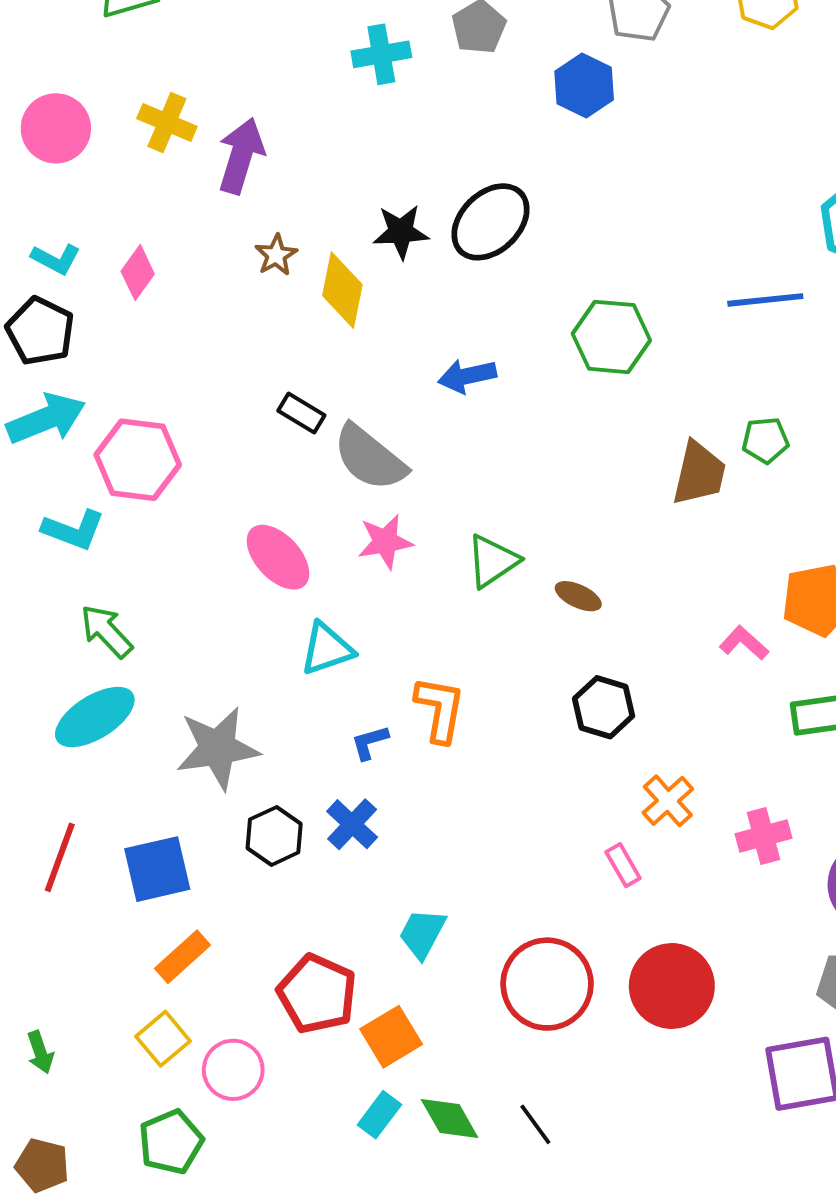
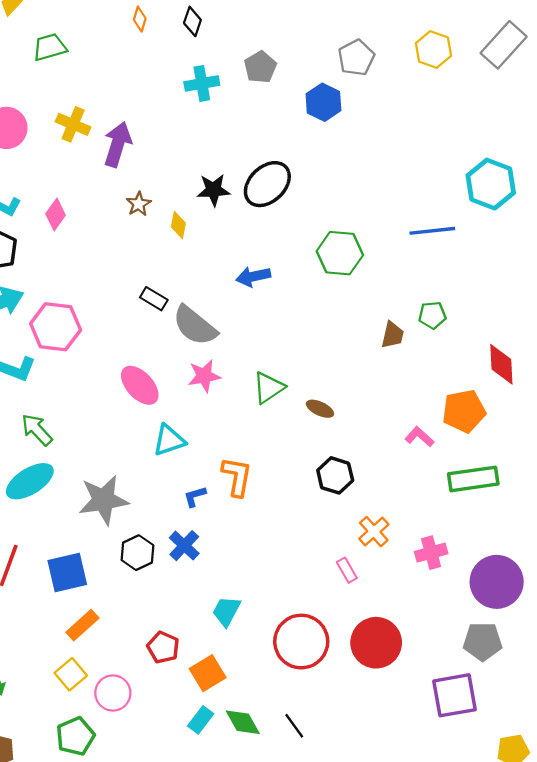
yellow diamond: (342, 290) -> (178, 225), size x0.6
brown trapezoid: (699, 473) -> (392, 335), size x0.7
red pentagon: (317, 994) -> (163, 647), size x0.7

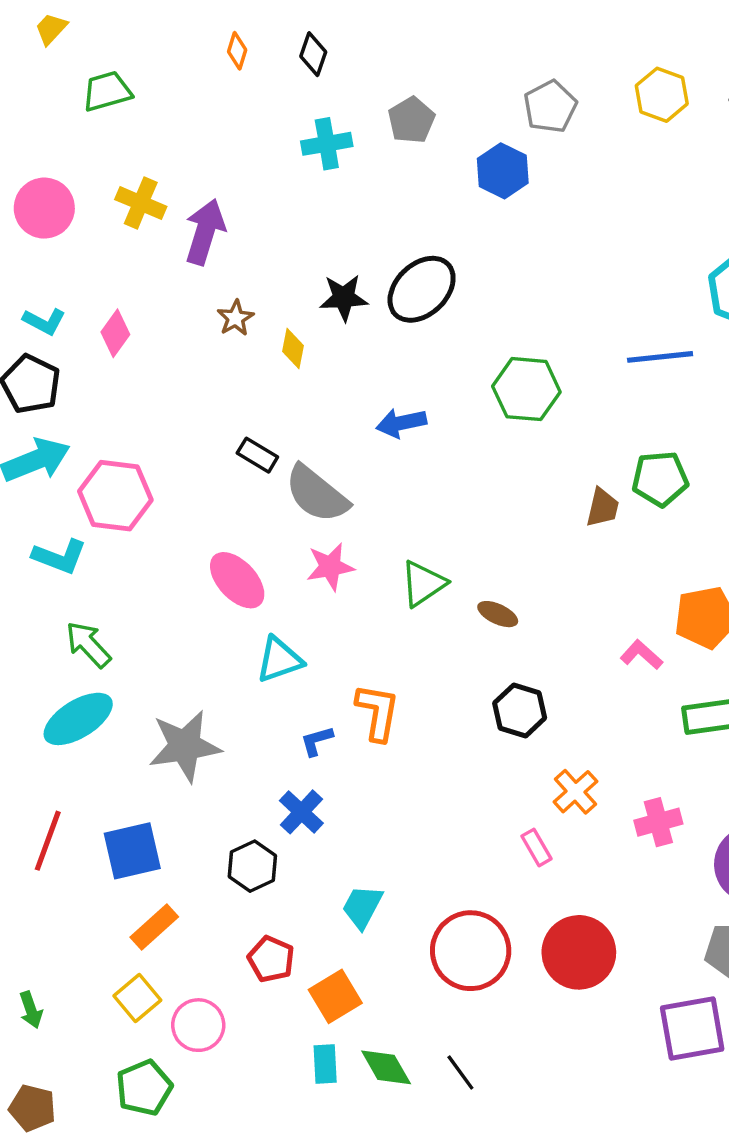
green pentagon: (432, 315) -> (660, 479), size x1.4
black hexagon: (137, 553) -> (252, 866), moved
cyan rectangle: (201, 720) -> (325, 1064), turned -40

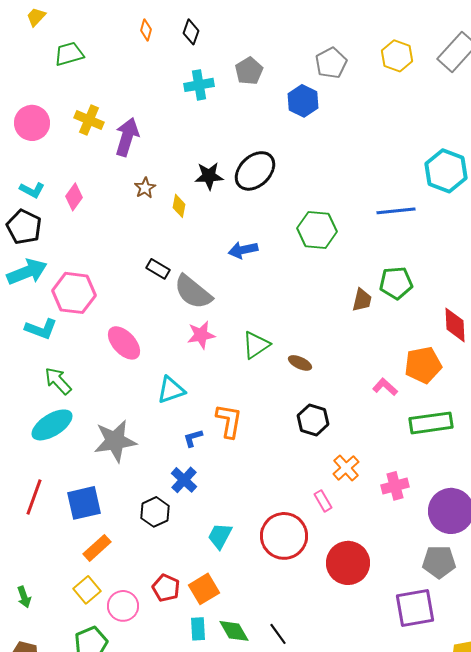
pink ellipse: (237, 580) -> (124, 343), moved
red circle: (471, 951) -> (284, 536), moved
red pentagon: (271, 959) -> (166, 588), moved

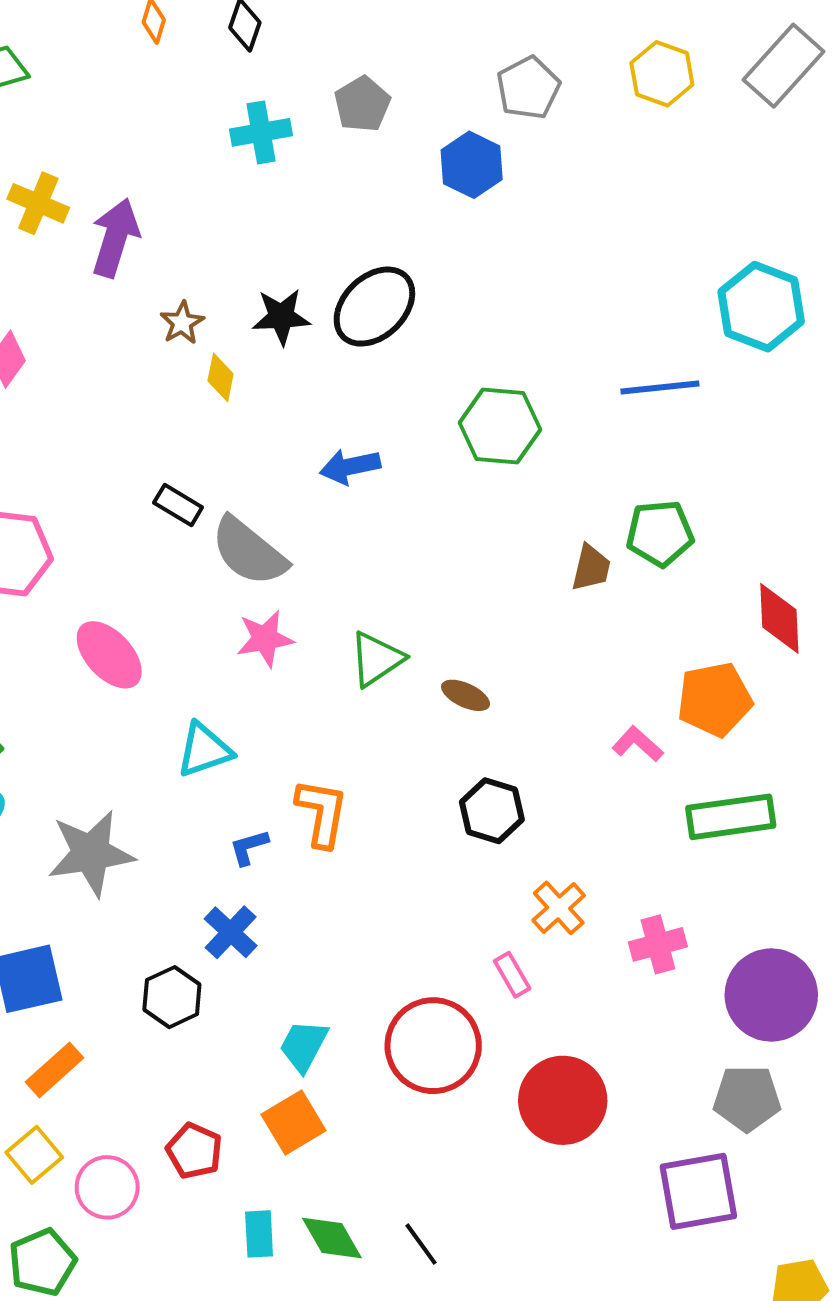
brown star: (145, 188) -> (182, 323), moved
orange square: (204, 589) -> (293, 1123), moved

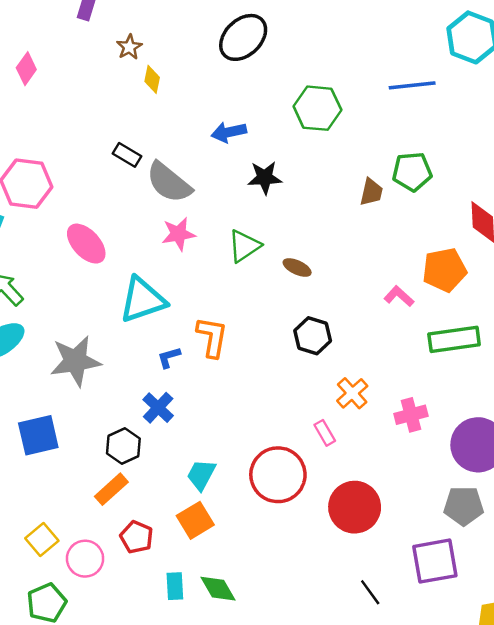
black star: (281, 317) -> (265, 178), moved
cyan triangle: (204, 750) -> (143, 300), size x1.4
orange rectangle: (55, 1070) -> (111, 489), moved
black line: (421, 1244) -> (370, 592), moved

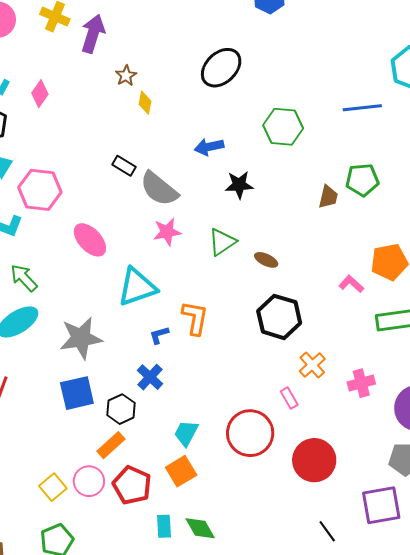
black hexagon: (313, 336) -> (279, 317), size x1.4
blue square: (38, 435) -> (77, 393), moved
red pentagon: (137, 537) -> (132, 485), size x1.4
pink circle: (85, 559) -> (89, 481), moved

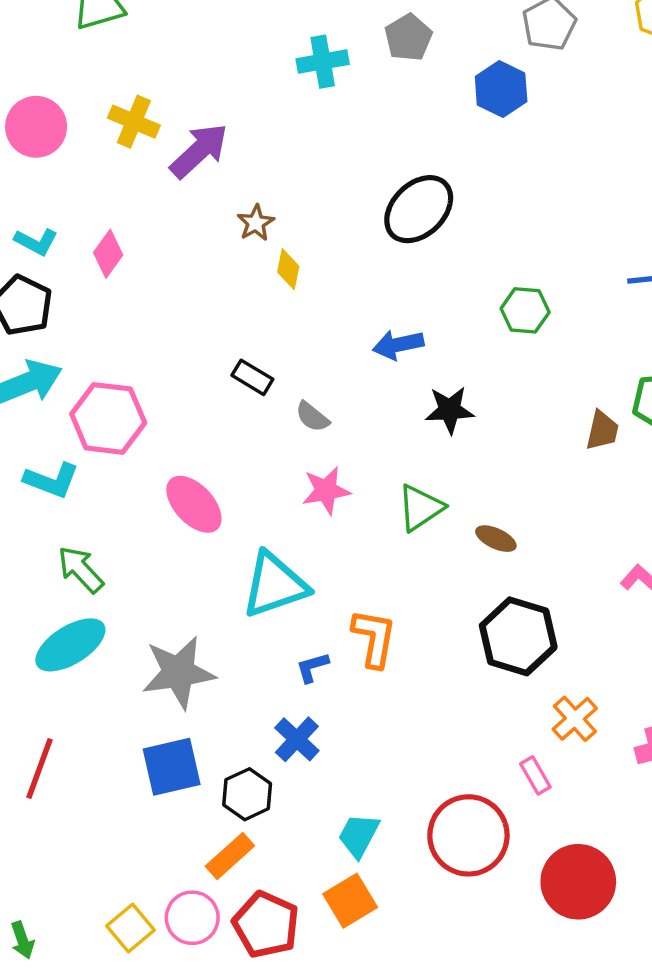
purple arrow: (93, 34) -> (199, 151), turned 30
green hexagon: (283, 127) -> (525, 310), size x0.7
gray semicircle: (159, 189) -> (312, 417), size x0.5

